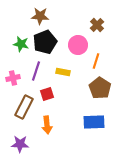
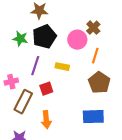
brown cross: (97, 25) -> (93, 28), moved
pink cross: (13, 78) -> (11, 82), moved

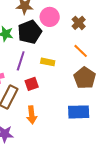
pink circle: (77, 40) -> (50, 17), moved
orange line: (95, 56) -> (81, 51), turned -63

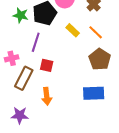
yellow rectangle: (48, 62) -> (73, 30), moved, turned 32
red square: (32, 84) -> (47, 65), turned 32

